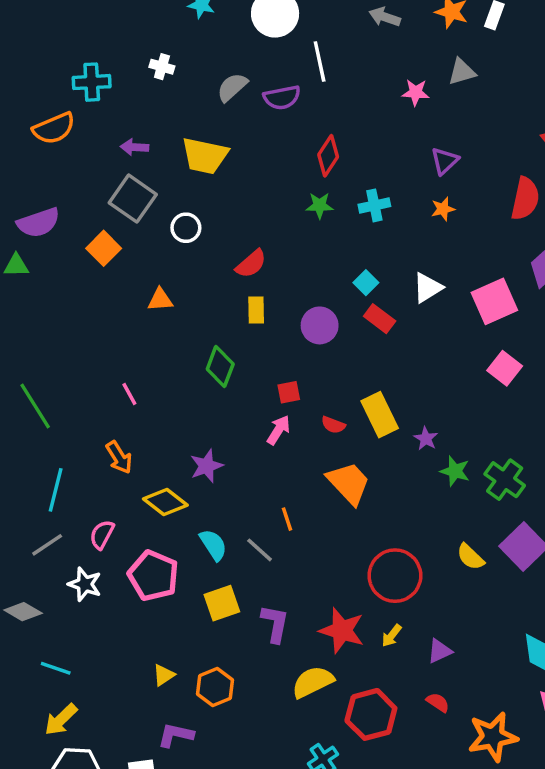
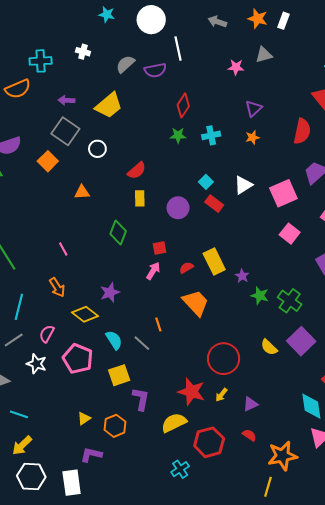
yellow trapezoid: (205, 156) -> (109, 105), turned -52
red semicircle: (333, 425) -> (186, 268), turned 128
purple L-shape: (275, 624) -> (141, 399), moved

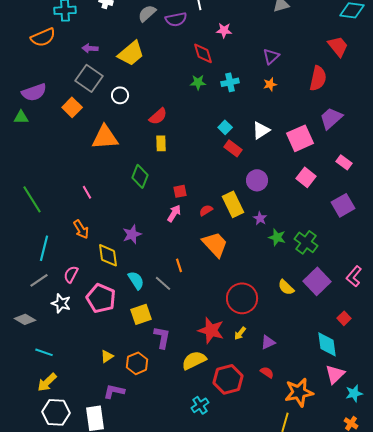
pink star: (236, 67) -> (224, 30), moved
red diamond: (183, 105) -> (203, 53), turned -50
orange triangle: (82, 192) -> (105, 137), size x1.8
purple circle: (178, 208) -> (257, 180), moved
yellow diamond: (85, 314) -> (108, 255), turned 45

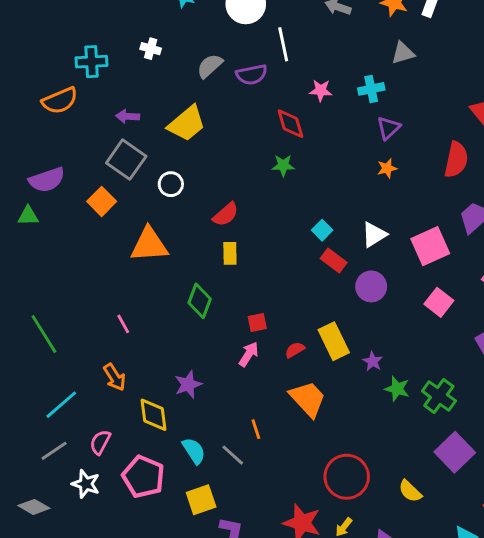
cyan cross: (230, 82) -> (371, 89), moved
purple circle: (257, 180) -> (371, 286), moved
cyan line: (44, 248) -> (61, 405), turned 35
yellow semicircle: (286, 287) -> (410, 491), moved

